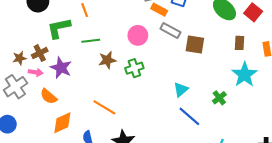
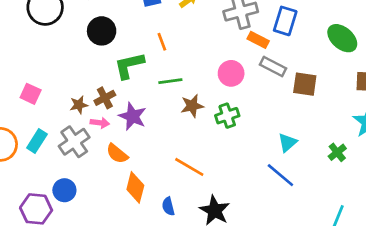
blue line: (189, 116) -> (280, 175), moved
orange diamond: (62, 123) -> (135, 187), turned -50

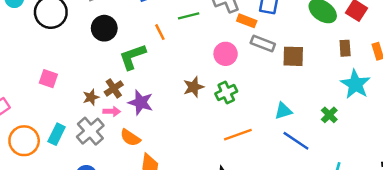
green line: (170, 81) -> (189, 16), moved
pink square: (31, 94) -> (48, 79), moved
cyan triangle: (287, 142) -> (283, 111), turned 30
orange line: (189, 167) -> (238, 135), moved, turned -44
blue line: (280, 175) -> (296, 141), moved

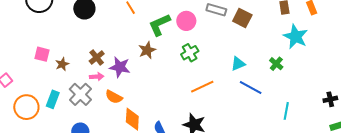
brown square: (293, 56) -> (242, 18), turned 30
green L-shape: (133, 57) -> (160, 25), moved
brown star: (193, 87) -> (147, 50), moved
brown star: (91, 97) -> (62, 64), moved

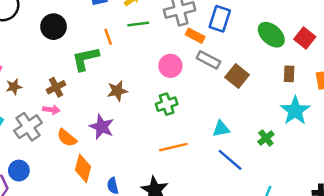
green L-shape: (160, 25) -> (85, 59), moved
purple star: (120, 67) -> (102, 127), moved

